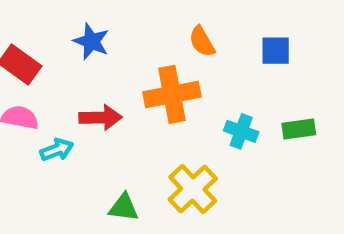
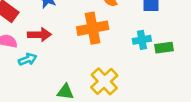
red arrow: (101, 118) -> (39, 35), moved
cyan cross: (241, 131) -> (142, 40), moved, turned -30

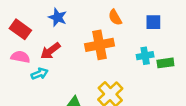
red arrow: (39, 35) -> (50, 51), turned 144

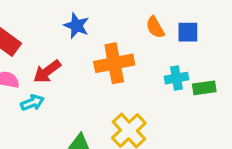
blue star: (58, 17) -> (77, 26), moved
orange semicircle: (115, 17) -> (155, 27), moved

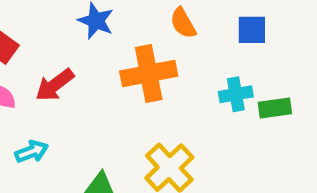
orange semicircle: (155, 27) -> (183, 23), moved
cyan arrow: (32, 103) -> (32, 152), moved

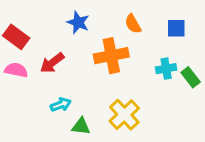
green rectangle: (275, 108) -> (191, 77), turned 60
cyan arrow: (32, 152) -> (61, 105), moved

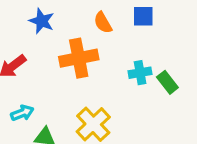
blue square: (176, 28) -> (143, 16), moved

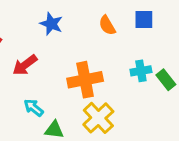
orange cross: (79, 58) -> (85, 80), moved
cyan arrow: (22, 113) -> (34, 108), turned -120

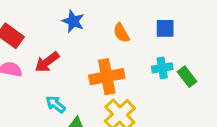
blue square: (144, 19) -> (165, 28), moved
orange semicircle: (107, 25) -> (121, 33), moved

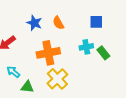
blue star: (73, 21) -> (34, 23), moved
blue square: (165, 28) -> (96, 22), moved

